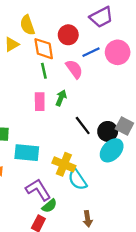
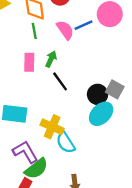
blue line: (91, 52) -> (84, 25), moved
black line: (83, 126) -> (60, 81), moved
green semicircle: (49, 206) -> (36, 169), size x1.5

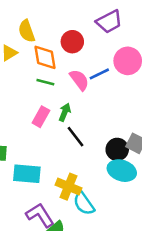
green line: (34, 31) -> (45, 82), turned -63
pink rectangle: (29, 62) -> (41, 117), turned 30
cyan ellipse: (101, 114) -> (122, 171), turned 65

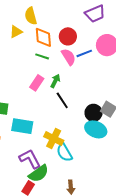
red circle: (72, 42) -> (68, 36), moved

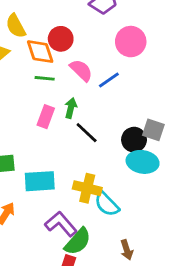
red circle: (68, 36) -> (61, 39), moved
blue line: (84, 53) -> (109, 80), moved

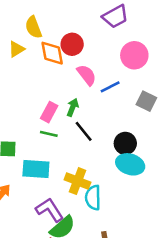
green line: (45, 78) -> (49, 134), moved
gray square: (153, 130) -> (146, 101), moved
cyan semicircle: (107, 204) -> (93, 198), turned 35

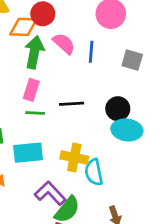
orange diamond: (52, 53) -> (23, 27), turned -68
blue line: (110, 87) -> (91, 52), turned -48
green arrow: (73, 107) -> (34, 52), moved, size x1.6
black line: (84, 131) -> (72, 104), turned -45

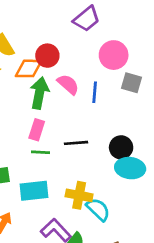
gray square: (132, 60) -> (131, 83), moved
cyan semicircle: (94, 172) -> (98, 209), turned 145

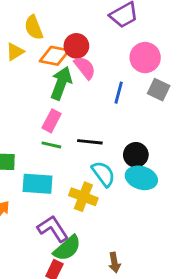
pink semicircle: (68, 84) -> (85, 68), moved
cyan semicircle: (98, 209) -> (103, 174), moved

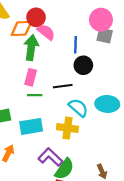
pink circle: (145, 58) -> (101, 20), moved
black circle: (136, 155) -> (83, 65), moved

